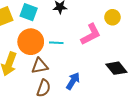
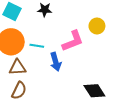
black diamond: (116, 68) -> (94, 91), moved
blue arrow: (73, 81) -> (56, 62), moved, turned 126

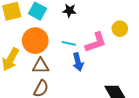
cyan line: (37, 46) -> (69, 43), moved

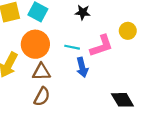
black star: (69, 11) -> (83, 12), moved

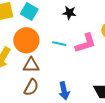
blue arrow: (82, 67) -> (64, 91), moved

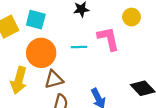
pink L-shape: (86, 43) -> (108, 39), turned -70

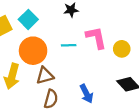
yellow circle: (131, 17) -> (122, 49), moved
cyan square: (36, 20) -> (28, 19), turned 30

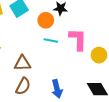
orange circle: (33, 51) -> (46, 20), moved, size x0.6

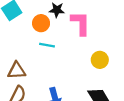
pink L-shape: (78, 39) -> (80, 23), moved

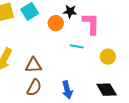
cyan line: (47, 45) -> (77, 46), moved

